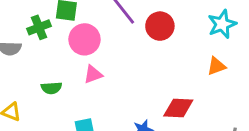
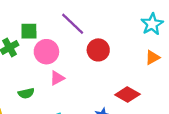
red circle: (160, 26) -> (98, 50), moved
red diamond: (178, 108) -> (127, 95), turned 35

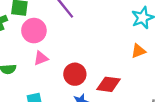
red circle: (98, 50) -> (75, 74), moved
red diamond: (127, 95) -> (108, 84), turned -30

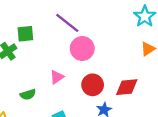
pink circle: (34, 31) -> (82, 48), moved

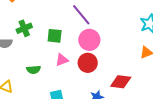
green square: (25, 34) -> (55, 36), moved
red circle: (93, 85) -> (88, 63), moved

